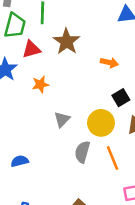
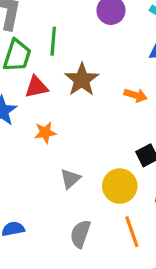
orange arrow: (109, 63) -> (136, 95), moved
gray semicircle: (82, 152) -> (80, 234), moved

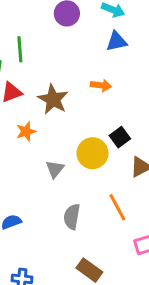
brown star: (82, 80) -> (53, 99), moved
yellow circle: (120, 186) -> (92, 153), moved

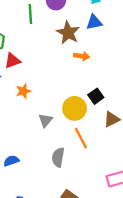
green line: (20, 49) -> (30, 14), moved
brown star: (53, 99) -> (68, 33), moved
orange line: (117, 207) -> (81, 138), moved

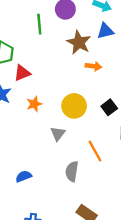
yellow circle: (75, 108) -> (74, 106), moved

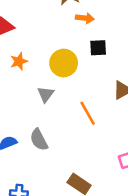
black square: (109, 107) -> (98, 48), moved, turned 35
gray semicircle: (72, 171) -> (39, 140), moved, turned -36

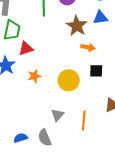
gray triangle: (46, 94) -> (57, 115), moved
orange line: (88, 113) -> (84, 121), turned 30

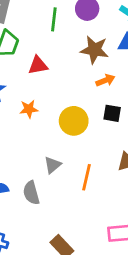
brown star: (77, 26) -> (94, 50), turned -30
orange arrow: (88, 47) -> (105, 80), turned -40
red triangle: (26, 49) -> (38, 65), moved

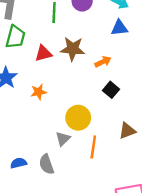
brown star: (94, 50) -> (73, 49), moved
black square: (112, 113) -> (111, 90), turned 35
yellow circle: (74, 121) -> (78, 118), moved

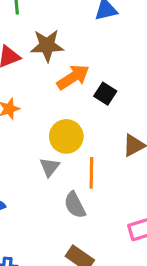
orange arrow: (103, 62) -> (73, 77), moved, size x1.5
gray semicircle: (46, 164) -> (75, 205), moved

